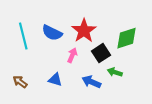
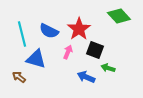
green diamond: (127, 38) -> (119, 16), moved, turned 65
black square: (101, 53) -> (95, 50), turned -36
blue triangle: (55, 80) -> (36, 59), moved, size x1.5

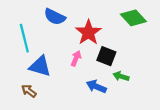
blue semicircle: (49, 31) -> (55, 17), moved
brown arrow: (19, 77) -> (29, 91), moved

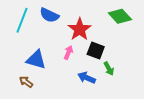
cyan line: (24, 38) -> (22, 20), moved, turned 35
green arrow: (121, 76) -> (109, 69), turned -136

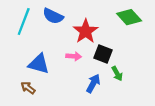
pink arrow: (68, 53) -> (74, 56), turned 72
blue arrow: (87, 78) -> (93, 83), turned 96

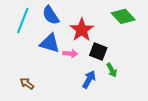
blue semicircle: (53, 16) -> (51, 15), turned 30
blue triangle: (39, 64) -> (50, 43), moved

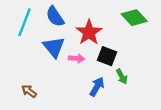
blue triangle: (50, 43) -> (54, 47), turned 35

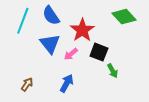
pink arrow: (77, 58) -> (71, 54), turned 136
blue arrow: (97, 87) -> (67, 83), moved
brown arrow: (29, 91) -> (27, 84), turned 88

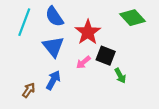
pink arrow: (71, 54) -> (83, 62), moved
blue arrow: (67, 83) -> (53, 80), moved

